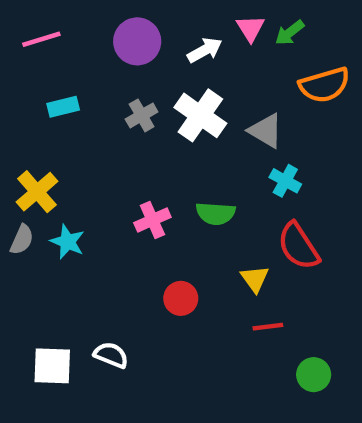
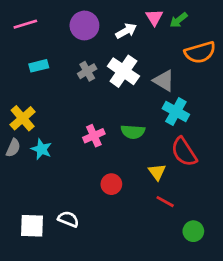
cyan cross: (285, 181) -> (176, 112), size x1.4
red line: (268, 327) -> (165, 202), turned 36

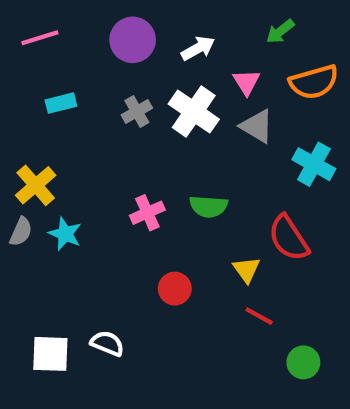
pink triangle: (154, 17) -> (246, 82), moved
cyan cross: (176, 112) -> (314, 164), moved

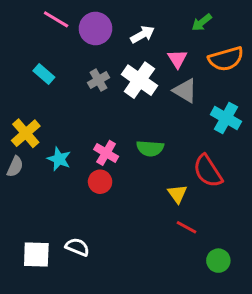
pink line: (40, 38) -> (56, 19), moved, turned 48
cyan rectangle: (61, 103) -> (44, 74), turned 55
pink cross: (147, 213) -> (106, 153), turned -35
cyan star: (65, 234) -> (59, 159), moved
red circle: (175, 289) -> (100, 182), moved

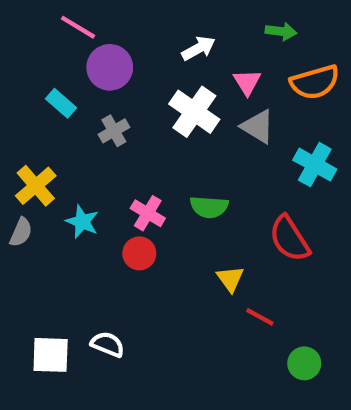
green arrow: (202, 22) -> (281, 31), turned -135
purple circle: (95, 29) -> (110, 67), moved
gray cross: (99, 80) -> (114, 131), moved
yellow triangle: (177, 194) -> (230, 279), moved

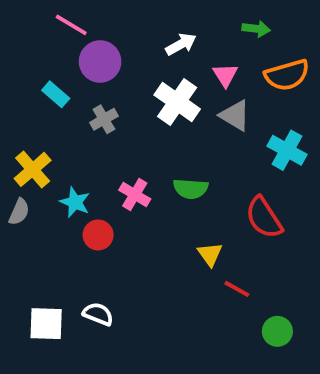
red circle: (139, 253) -> (98, 235), moved

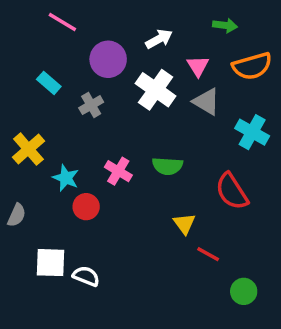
purple circle: (100, 62) -> (108, 59), moved
gray semicircle: (19, 212) -> (17, 215), moved
white square: (46, 324) -> (51, 263), moved

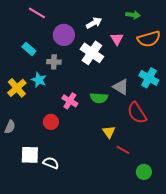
gray triangle: (206, 102) -> (121, 87), moved
gray cross: (91, 105) -> (54, 62), turned 32
cyan star: (66, 178) -> (39, 80), moved

